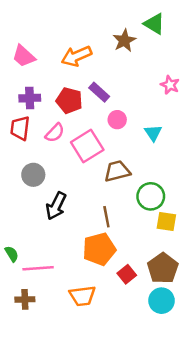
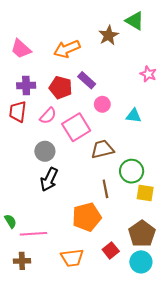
cyan triangle: (153, 133) -> (134, 116), turned -49
gray circle: (33, 175) -> (45, 151), moved
brown line: (106, 217) -> (105, 189), moved
red square: (127, 274) -> (111, 250), moved

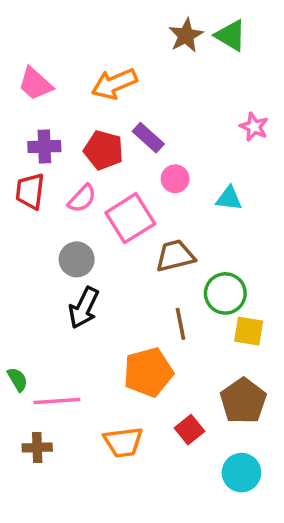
brown star: (109, 35) -> (186, 35), moved
cyan circle: (141, 262) -> (241, 473), moved

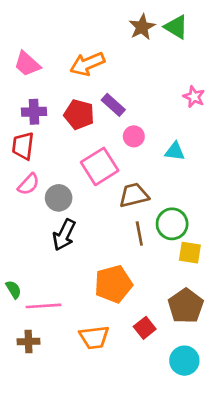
pink semicircle: (82, 198) -> (29, 184), moved
brown line: (181, 324) -> (139, 233), moved

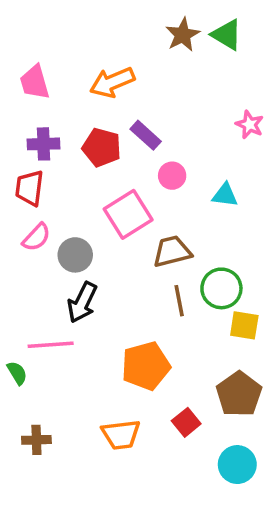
pink trapezoid: (27, 64) -> (35, 82), turned 32
pink line: (44, 306) -> (51, 345), moved

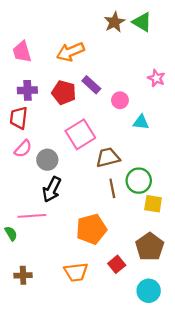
pink circle: (172, 176) -> (120, 100), moved

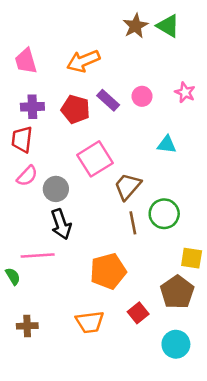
pink circle: (120, 100) -> (142, 96), moved
brown trapezoid: (108, 157) -> (128, 186), turned -35
black arrow: (52, 189) -> (61, 224), turned -45
yellow square: (153, 204) -> (192, 258), moved

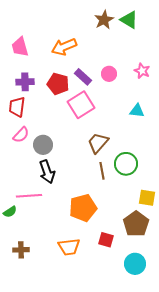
cyan triangle: (167, 145) -> (137, 111), moved
pink square: (95, 159) -> (81, 105), moved
green semicircle: (13, 276) -> (10, 212), turned 88
red square: (138, 313) -> (106, 240), turned -35

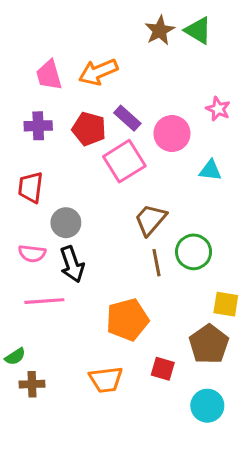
pink trapezoid: (20, 47) -> (49, 75), moved
pink circle: (109, 74) -> (172, 133), moved, size x1.5
red trapezoid: (17, 107) -> (31, 187), moved
pink semicircle: (21, 135) -> (32, 253), moved, turned 54
green semicircle: (10, 212) -> (15, 356), moved

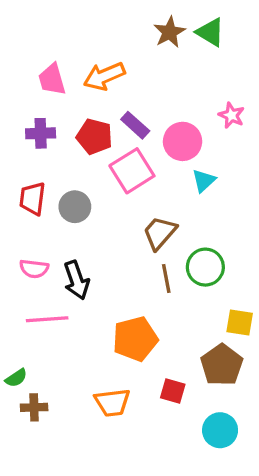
cyan triangle: (210, 170) -> (204, 181), moved, turned -50
gray circle: (66, 223) -> (75, 207), moved

